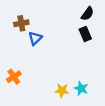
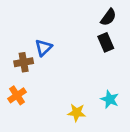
brown cross: (21, 23) -> (24, 62), moved
cyan star: (81, 88) -> (110, 99), moved

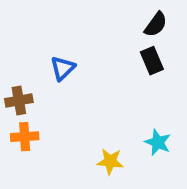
brown cross: (24, 62) -> (19, 101), moved
orange cross: (17, 95) -> (25, 137), turned 30

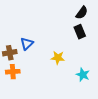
blue triangle: (63, 68) -> (27, 44), moved
yellow star: (110, 161) -> (58, 58), moved

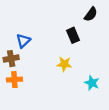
black rectangle: (80, 32) -> (73, 35), moved
blue triangle: (27, 44) -> (23, 41), moved

